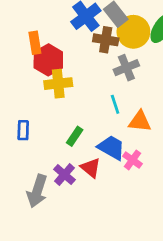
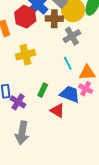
red hexagon: (48, 60) -> (25, 17), moved
pink cross: (132, 160) -> (86, 89), moved
purple cross: (64, 175) -> (18, 102), moved

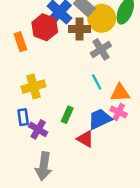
yellow cross: (25, 55) -> (33, 87), moved
blue trapezoid: (70, 94) -> (100, 119), turned -45

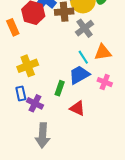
orange triangle: (120, 93) -> (103, 52), moved
blue trapezoid: (100, 119) -> (79, 75), moved

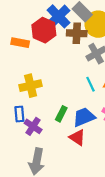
orange rectangle: (13, 27) -> (20, 43), turned -63
blue trapezoid: (79, 75) -> (84, 117), moved

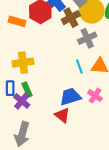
brown cross: (77, 33) -> (71, 18), turned -36
green rectangle: (61, 114) -> (27, 90), moved, turned -56

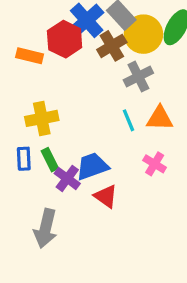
blue trapezoid: (70, 97) -> (92, 166), moved
purple cross: (22, 101) -> (67, 178), moved

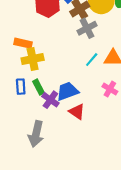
orange rectangle: (30, 56) -> (23, 43), moved
gray cross: (138, 76) -> (87, 28), moved
cyan line: (128, 120) -> (92, 60), turned 64

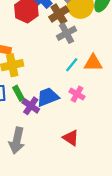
pink cross: (110, 89) -> (77, 94), moved
red triangle: (77, 112) -> (71, 138), moved

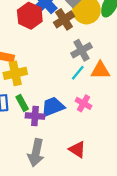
gray cross: (66, 33) -> (82, 50), moved
purple cross: (31, 106) -> (35, 116), turned -30
gray arrow: (17, 141) -> (36, 153), moved

